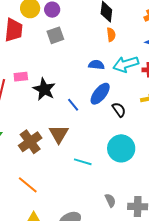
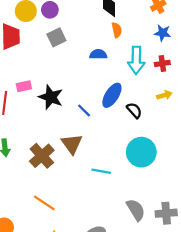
cyan arrow: (126, 64) -> (136, 60), turned -65
blue semicircle: (96, 65) -> (98, 54), moved
gray semicircle: (110, 200) -> (136, 210), size x1.5

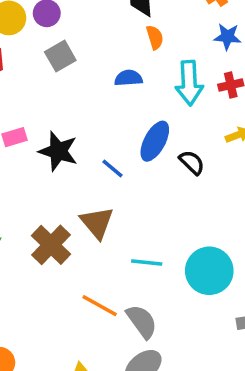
cyan circle: (141, 152) -> (209, 271), moved
orange line: (44, 203) -> (100, 306), moved
gray semicircle: (136, 210) -> (142, 321), moved

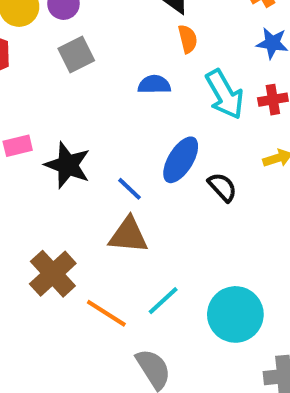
cyan arrow: (189, 83) -> (225, 94), turned -30
brown triangle: (97, 223) -> (128, 235), moved, turned -48
cyan line: (147, 262) -> (163, 301), turned -52
orange line: (100, 306) -> (106, 313), moved

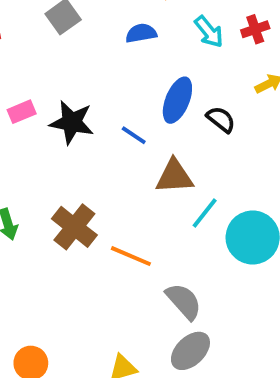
cyan arrow: (225, 94) -> (209, 32), size x0.7
brown triangle: (128, 235) -> (174, 176), moved
cyan line: (163, 301) -> (205, 213), moved

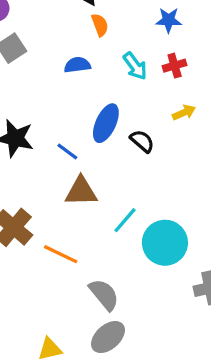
brown triangle: (174, 176) -> (81, 191), moved

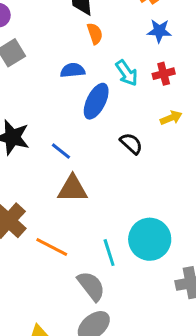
blue ellipse: (106, 123) -> (96, 101), moved
cyan line: (125, 220) -> (109, 253), moved, turned -60

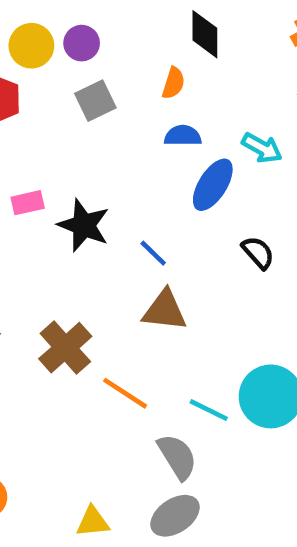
orange semicircle: (95, 34) -> (173, 83), moved, turned 30
cyan arrow: (127, 73) -> (262, 148), turned -32
cyan line: (109, 253) -> (209, 410), turned -52

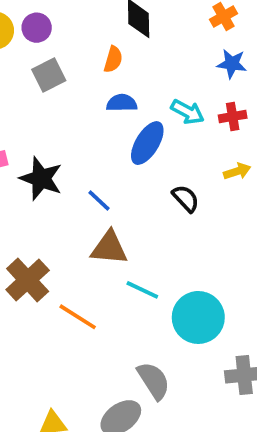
cyan line: (209, 410) -> (142, 290), moved
gray semicircle: (177, 457) -> (154, 381), moved

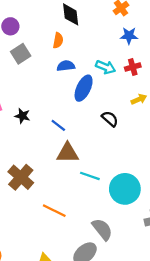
black star: (41, 178) -> (22, 116), size x0.6
orange line: (78, 317) -> (54, 211), moved

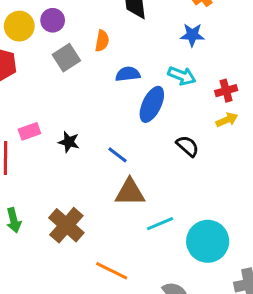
blue star: (129, 36) -> (192, 35), moved
orange semicircle: (58, 40) -> (102, 41), moved
red cross: (133, 67) -> (226, 91), moved
cyan line: (90, 176) -> (160, 224), turned -42

